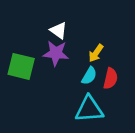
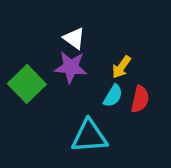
green square: (21, 66) -> (27, 84), turned 32
cyan triangle: (89, 109) -> (89, 136), moved

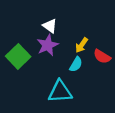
purple star: (71, 67) -> (48, 45), turned -30
red semicircle: (140, 99) -> (102, 56), moved, turned 108

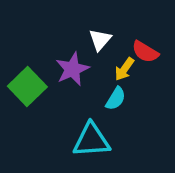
white triangle: (50, 26) -> (100, 40), moved, turned 35
red semicircle: (102, 56) -> (145, 52), moved

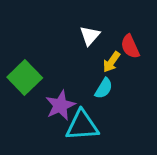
red semicircle: (145, 52) -> (130, 46), turned 35
purple star: (72, 69) -> (60, 105), moved

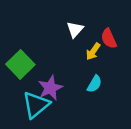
cyan semicircle: (104, 88) -> (94, 84), moved
cyan triangle: (82, 126) -> (36, 105), moved, turned -36

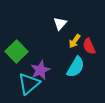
red semicircle: (109, 39) -> (89, 46), moved
cyan semicircle: (94, 84) -> (76, 67), size x1.5

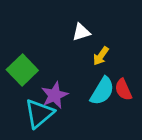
white triangle: (60, 24) -> (81, 32), turned 32
red semicircle: (89, 46) -> (123, 90), moved

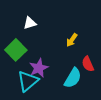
white triangle: (81, 32) -> (30, 23), moved
cyan semicircle: (102, 91) -> (73, 78), moved

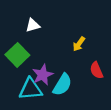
cyan semicircle: (73, 78) -> (62, 85), moved
cyan triangle: (28, 81) -> (31, 89), turned 35

